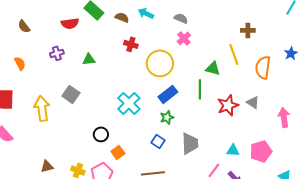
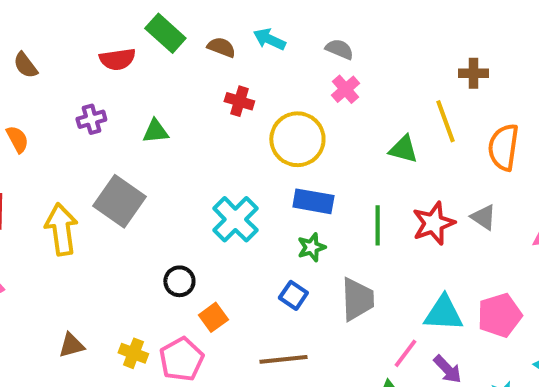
green line: (200, 89) -> (378, 225), moved
gray square: (71, 94) -> (119, 201), size x1.4
blue rectangle: (168, 94) -> (313, 201), turned 48
cyan triangle: (233, 150) -> (444, 313), size x1.5

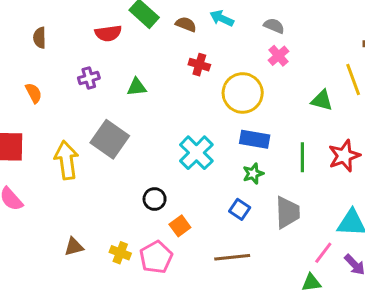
brown semicircle: (25, 65) -> (40, 38), turned 36

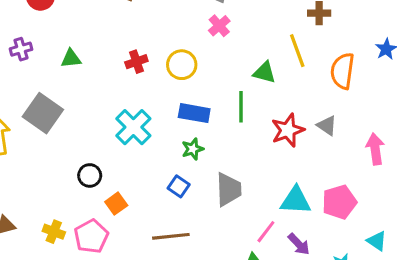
red cross: (199, 65) -> (136, 62), moved, turned -36
yellow circle: (243, 93) -> (182, 65), size x0.7
green line: (302, 157) -> (241, 107), moved

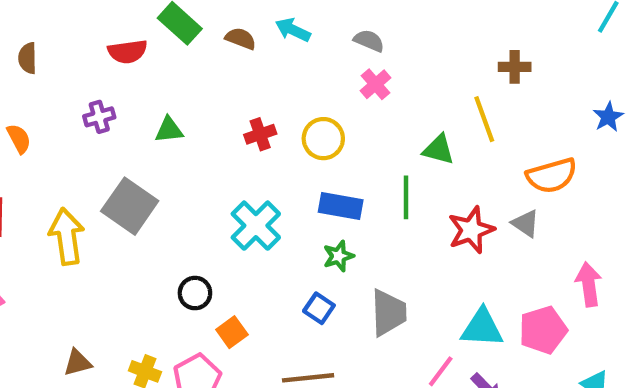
orange semicircle: (342, 71) -> (552, 176), moved, turned -114
pink arrow: (375, 149) -> (589, 284), moved

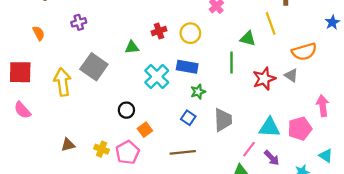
green triangle: (169, 130) -> (132, 47), moved
blue rectangle: (341, 206) -> (187, 67), moved

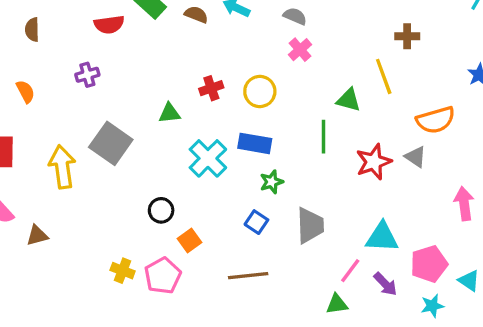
pink pentagon: (300, 129) -> (429, 264), moved
brown triangle: (68, 145) -> (37, 235), moved

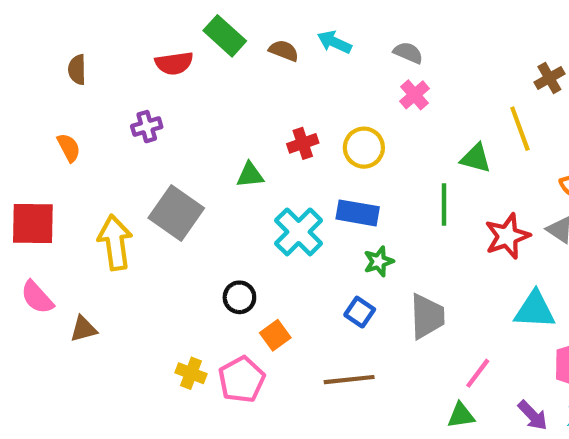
brown cross: (407, 36) -> (549, 78), turned -30
cyan triangle: (382, 237) -> (535, 310), moved
purple arrow: (385, 284) -> (533, 415), moved

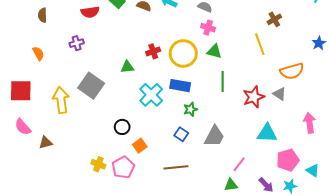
pink cross: (414, 95) -> (208, 28), turned -32
yellow circle: (364, 148) -> (183, 53), size x1.4
green triangle: (476, 158) -> (214, 51), moved
gray trapezoid: (427, 316) -> (214, 136), turned 30

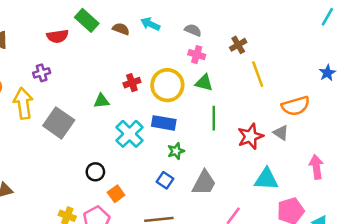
brown cross: (274, 19) -> (238, 45), moved
yellow arrow: (61, 100) -> (23, 103), moved

